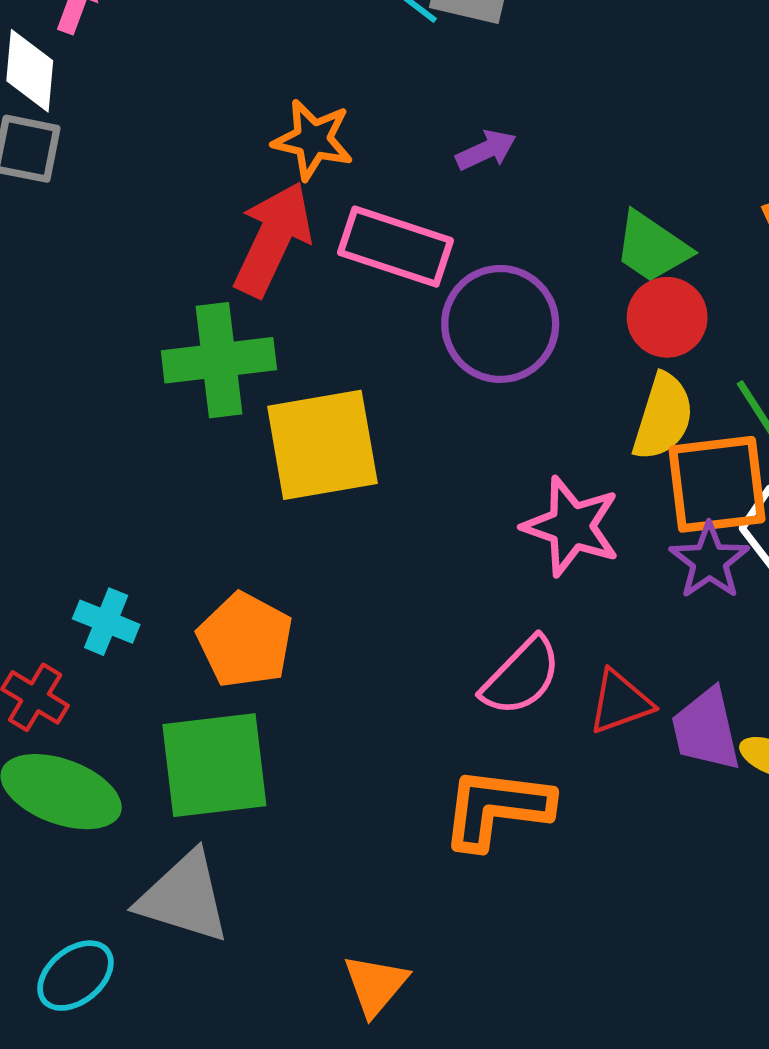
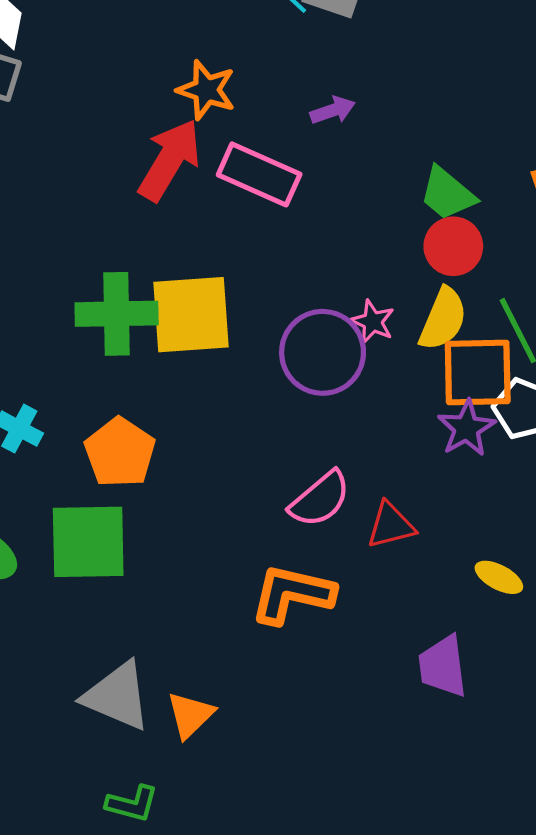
purple circle: (500, 324) -> (323, 352), moved
green cross: (219, 360) -> (117, 314), moved
pink star: (571, 526) -> (373, 322), moved, size x0.6
purple trapezoid: (706, 730) -> (443, 666), moved
gray triangle: (184, 897) -> (117, 696), moved

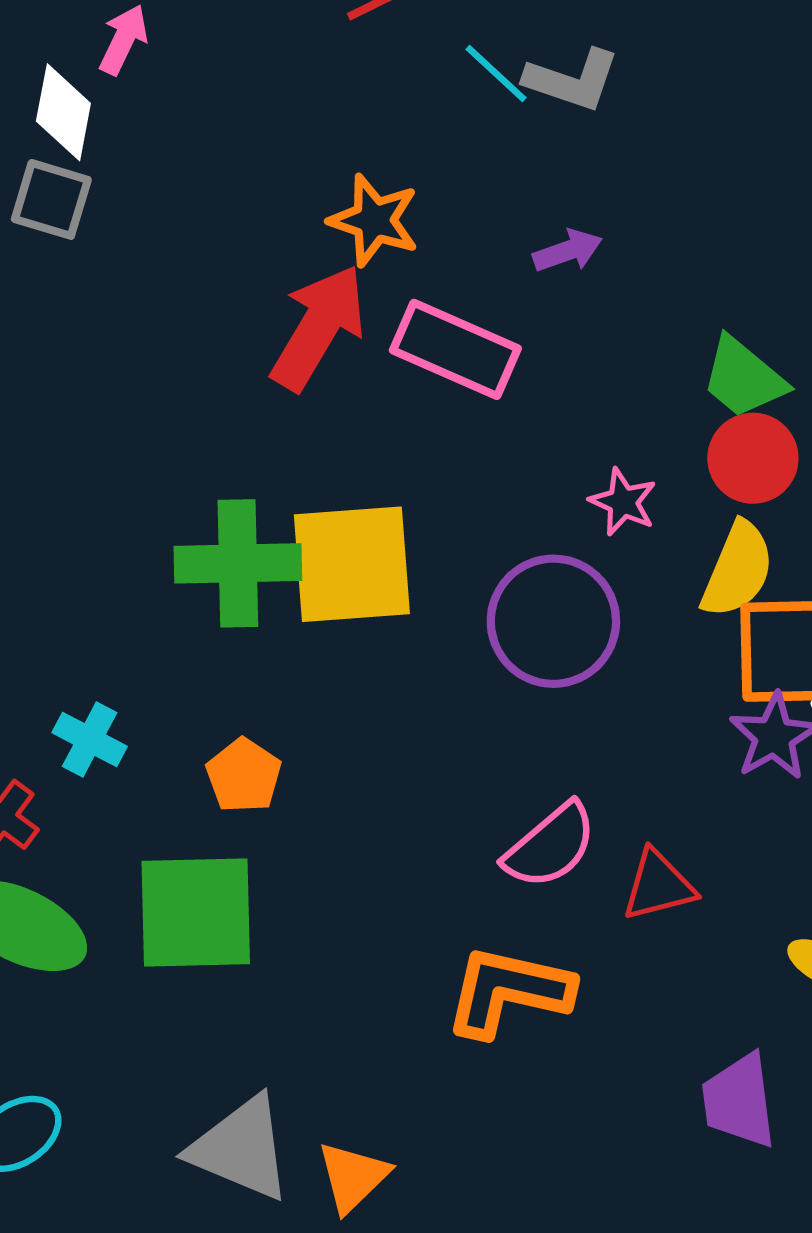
pink star: (373, 322) -> (623, 502), moved
orange pentagon: (120, 452) -> (244, 776), size x0.7

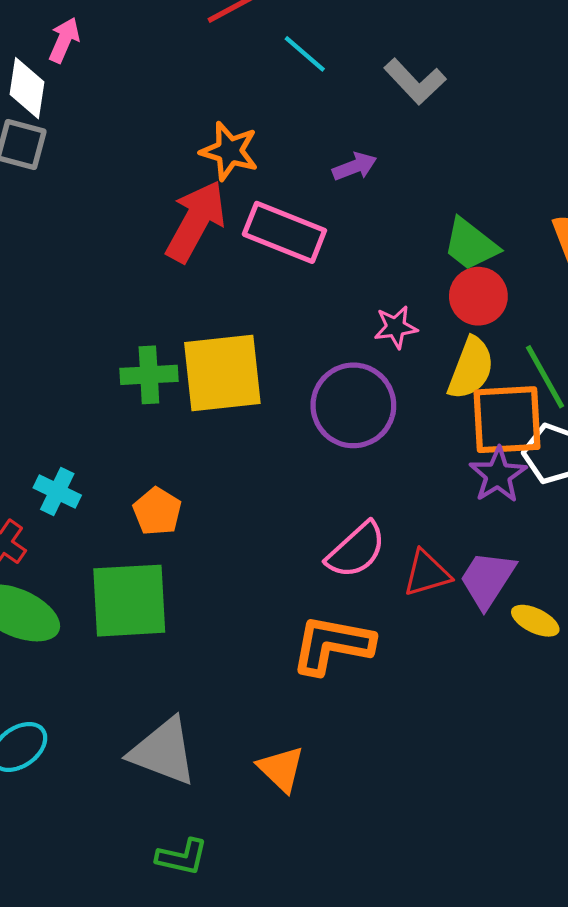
gray L-shape: (572, 80) -> (415, 81), moved, turned 30
pink star: (623, 502) -> (396, 327), turned -30
green cross: (238, 563) -> (149, 375), size x0.7
purple trapezoid: (739, 1101) -> (487, 579), moved, turned 42
orange triangle: (353, 1177) -> (281, 769), moved, turned -30

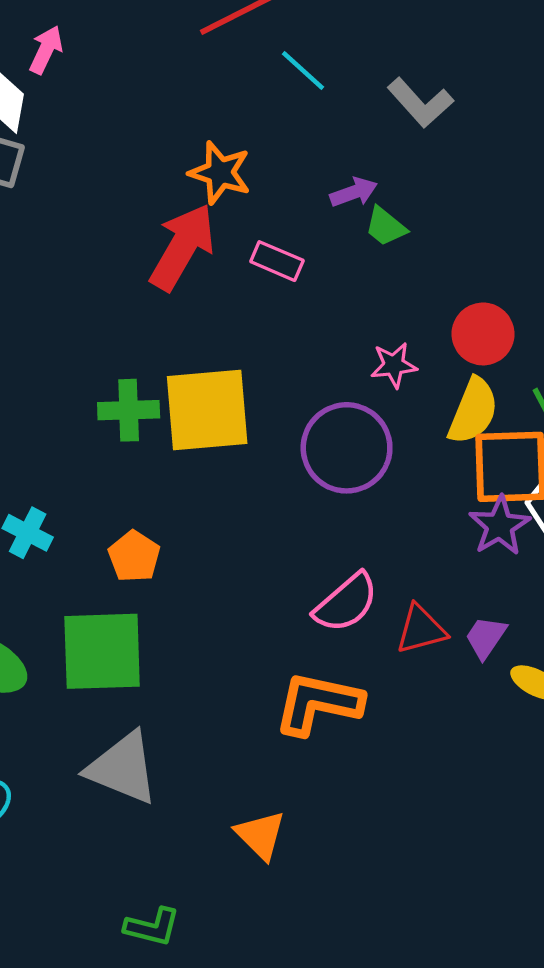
pink rectangle: (284, 232) -> (277, 261), size x0.6
green trapezoid: (471, 245) -> (386, 227), moved, size x0.7
purple trapezoid: (487, 579) -> (486, 637), size x0.7
gray triangle: (163, 752) -> (123, 768), moved

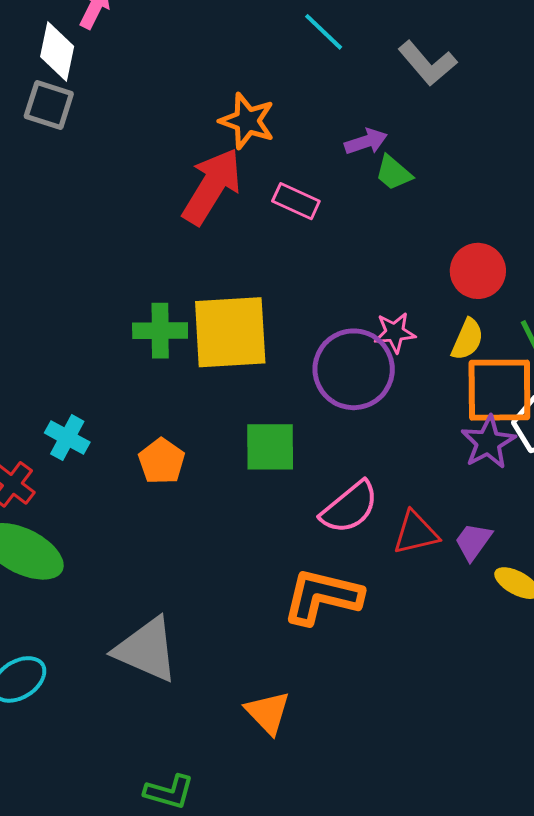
pink star: (394, 365) -> (395, 332), moved
yellow semicircle: (473, 411) -> (467, 339), size x0.7
green square: (102, 651) -> (270, 447), moved, size x0.7

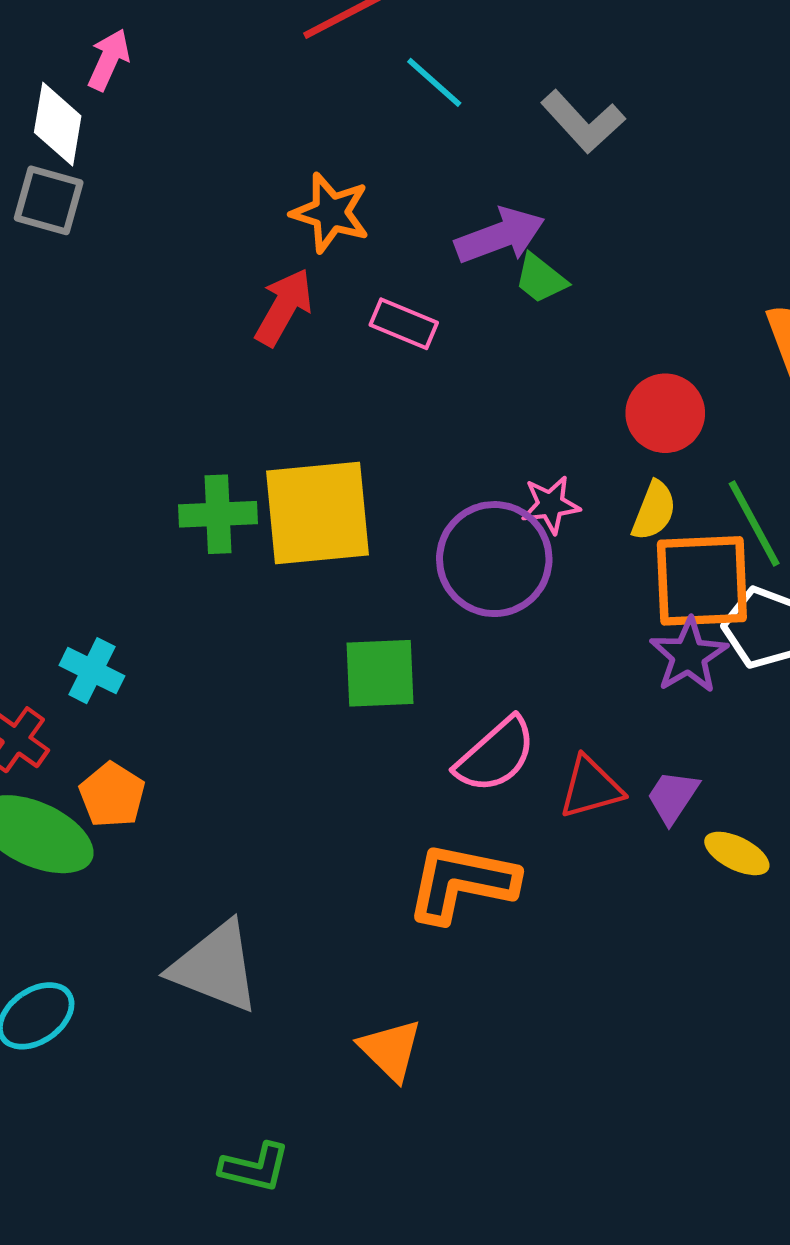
purple arrow: (366, 142) -> (500, 236), size x1.5
red arrow: (212, 186) -> (284, 307), size x0.7
orange pentagon: (162, 461) -> (112, 795), moved

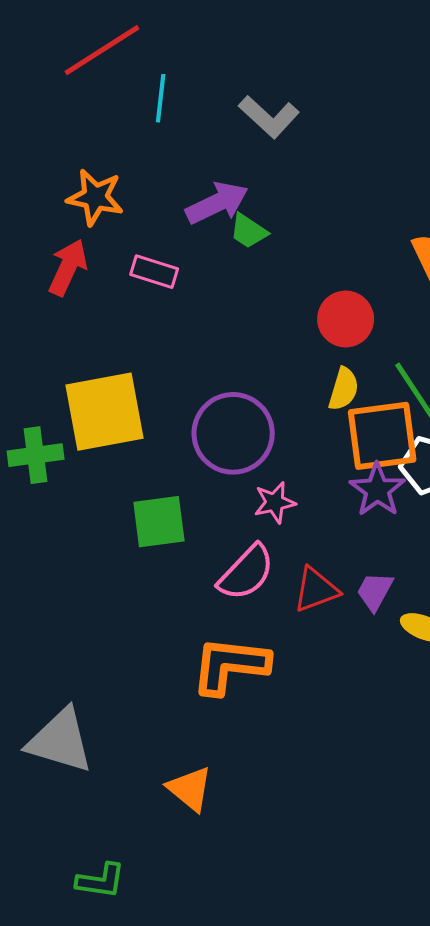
cyan line: (434, 82) -> (161, 98), turned 60
pink star: (551, 505) -> (275, 502), moved
green cross: (218, 514) -> (36, 455), moved

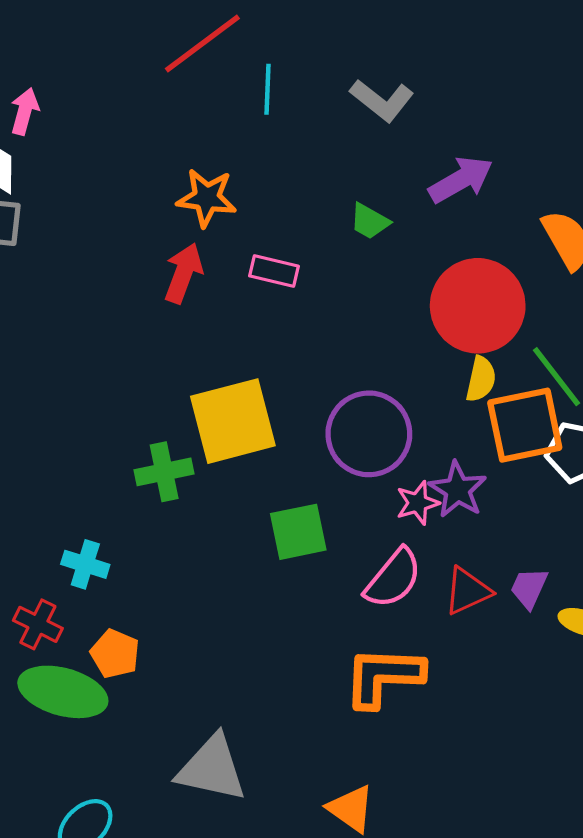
purple arrow: (217, 203) -> (461, 180), moved
red circle: (346, 319) -> (478, 306), size x1.6
purple star: (377, 490) -> (458, 490), moved

